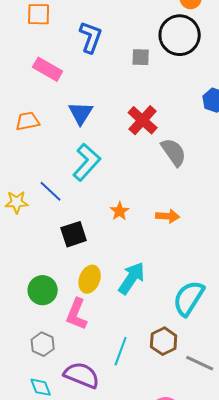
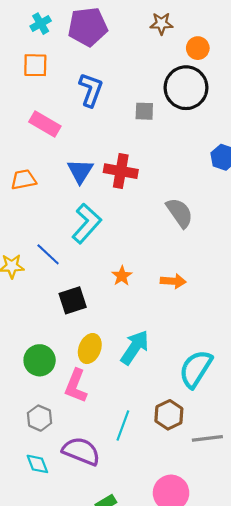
red cross: (143, 120) -> (121, 171), moved, turned -32
gray line: (200, 363) -> (207, 438), turned -32

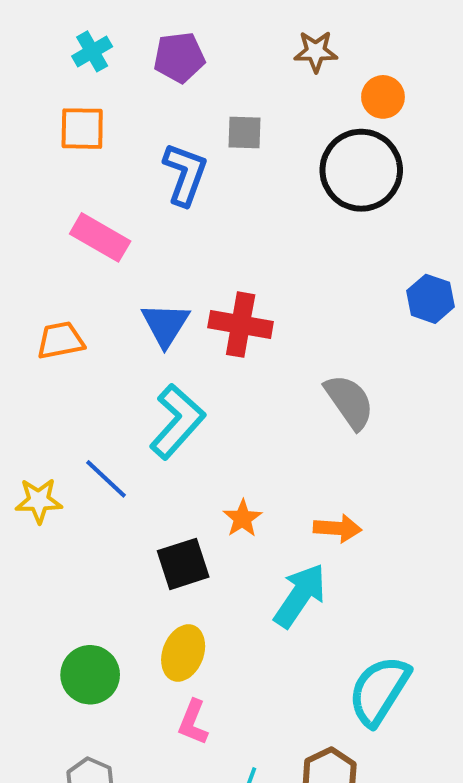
purple pentagon: (88, 27) -> (179, 57), size x0.7
gray square: (144, 111) -> (244, 133), moved
black square: (73, 300) -> (183, 564), moved
cyan arrow: (135, 347) -> (300, 596), moved
pink L-shape: (76, 386) -> (193, 722), moved, size x0.7

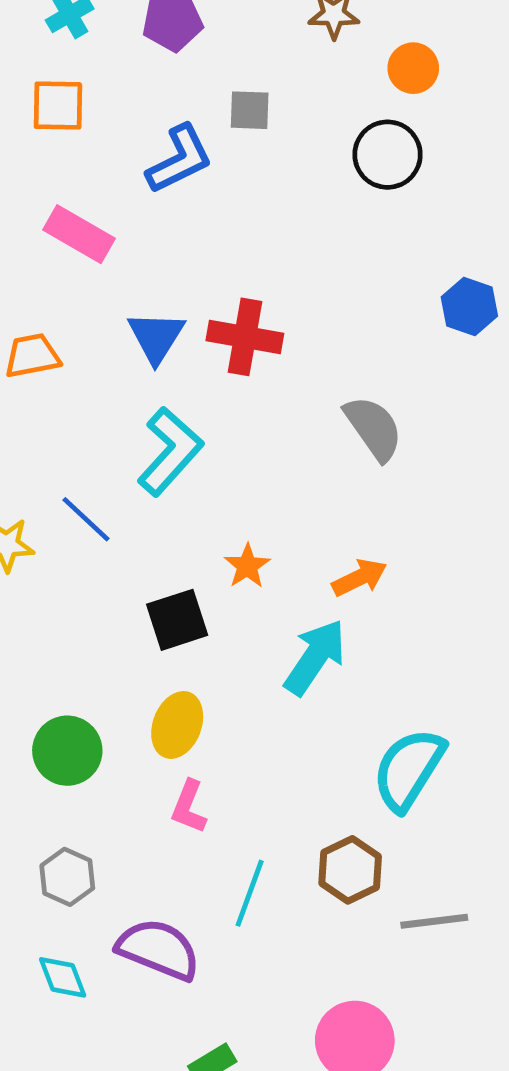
black circle: (361, 170) -> (388, 155), size x0.7
blue L-shape: (185, 174) -> (179, 159), turned 44
orange arrow: (337, 528) -> (359, 578), turned -30

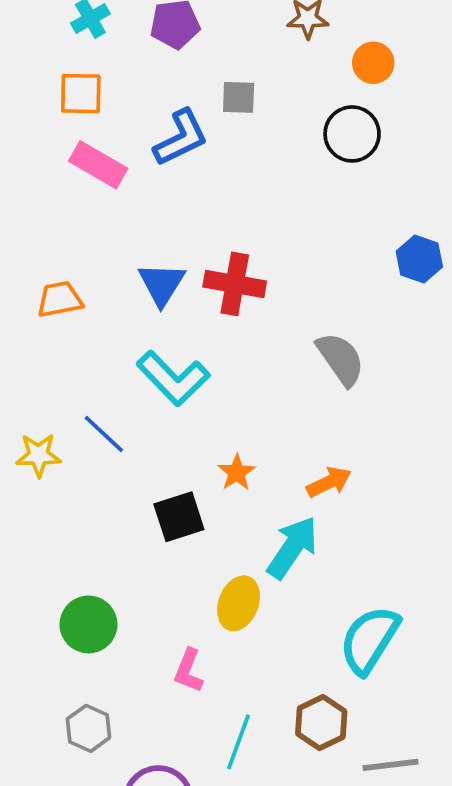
pink rectangle: (79, 234) -> (98, 165), moved
cyan L-shape: (170, 451) -> (173, 378), turned 94
yellow ellipse: (177, 725) -> (239, 603), moved

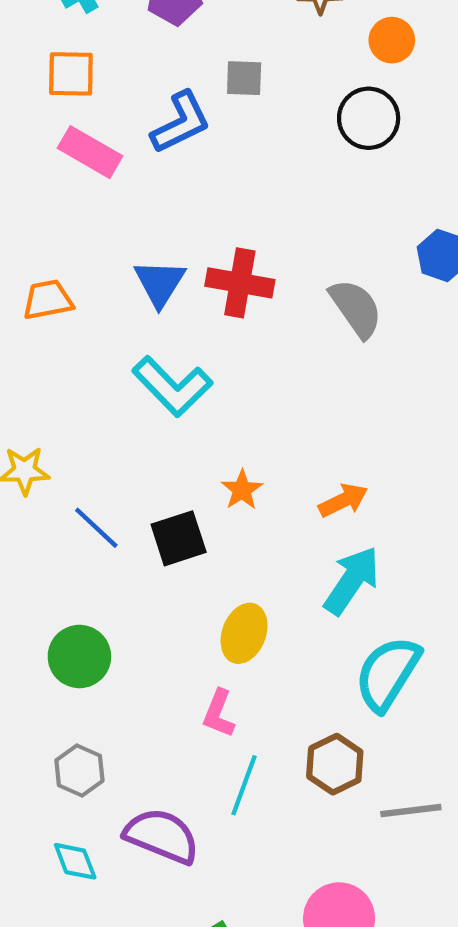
gray semicircle: (340, 359) -> (356, 308), moved
blue line: (104, 434) -> (96, 528), moved
cyan arrow: (292, 548) -> (352, 581), moved
pink L-shape: (189, 671) -> (219, 714), moved

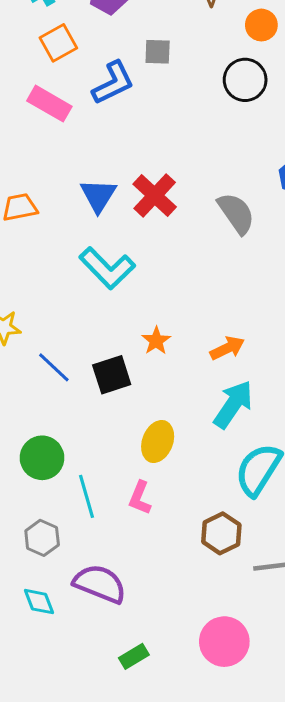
orange square: (71, 74) -> (58, 43), moved, turned -30
red cross: (240, 283) -> (155, 195), turned 33
cyan line: (244, 785) -> (86, 496), moved, turned -36

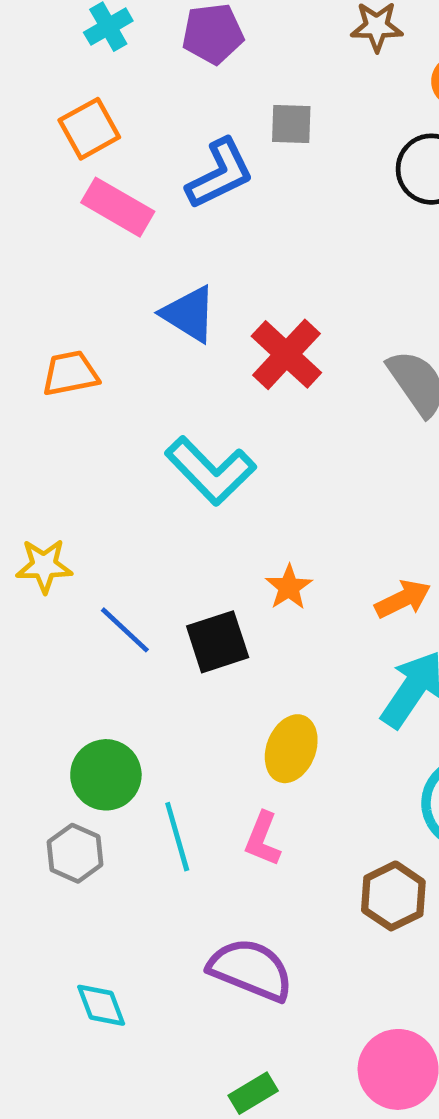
orange square: (58, 43) -> (89, 129), moved
blue triangle: (98, 195) -> (189, 314), moved, turned -30
gray hexagon: (42, 538) -> (75, 853), moved
purple semicircle: (100, 584) -> (251, 970), moved

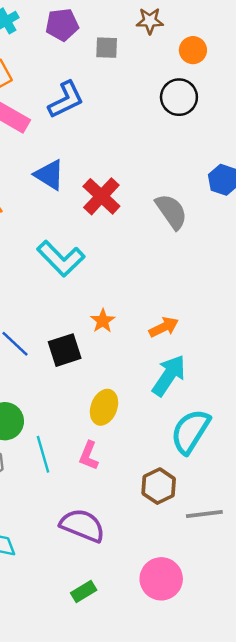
gray square: (291, 124) -> (107, 48), moved

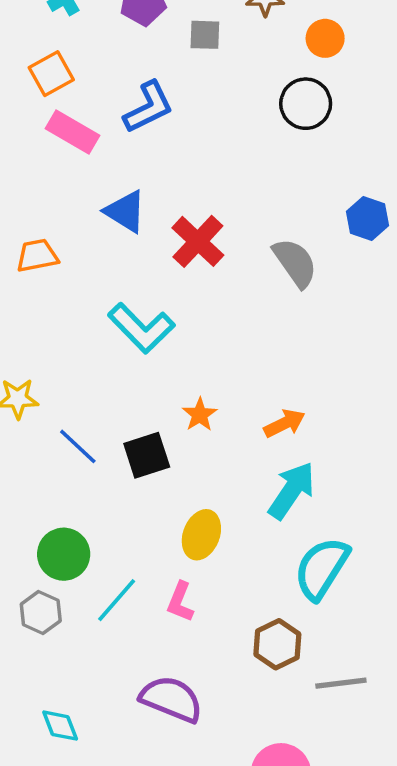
cyan line: (43, 454) -> (117, 600), turned 57

